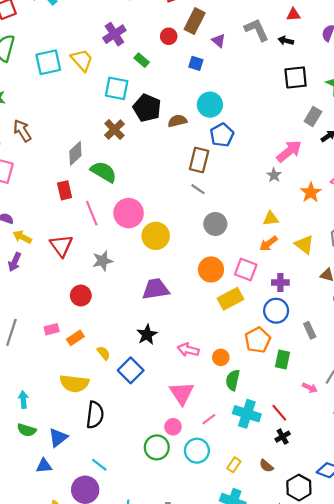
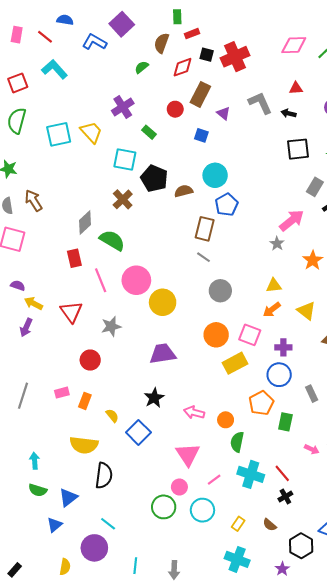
orange rectangle: (75, 338) -> (85, 401), turned -35
blue triangle: (44, 466) -> (54, 525), turned -35

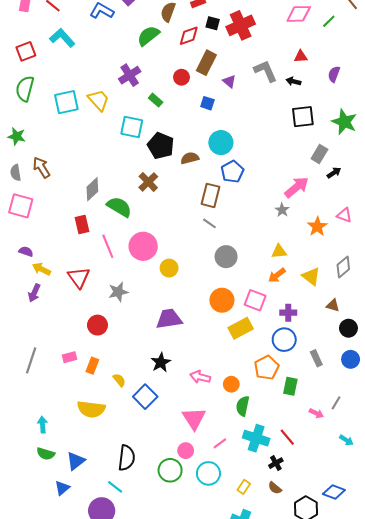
green semicircle: (142, 67) -> (148, 36), size x1.6
brown cross: (123, 199) -> (148, 182), moved
yellow circle: (163, 302) -> (169, 268), size x0.7
black semicircle: (104, 475) -> (127, 458), moved
black cross: (285, 496) -> (276, 463), moved

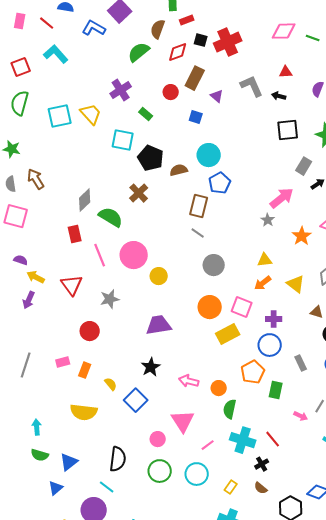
green line: (329, 21) -> (313, 38), turned 64
pink circle: (186, 451) -> (158, 439), moved

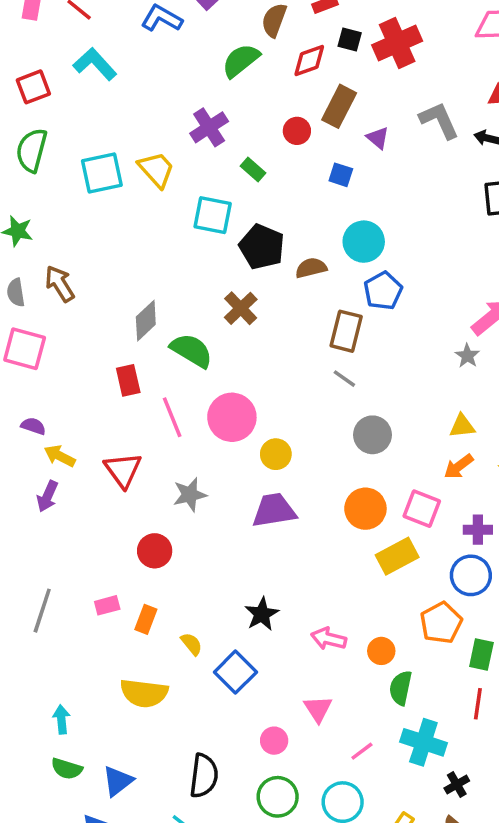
purple trapezoid: (159, 325) -> (274, 510), moved
pink triangle: (183, 421) -> (318, 709), size x0.7
red line: (273, 439) -> (478, 704), moved, turned 48

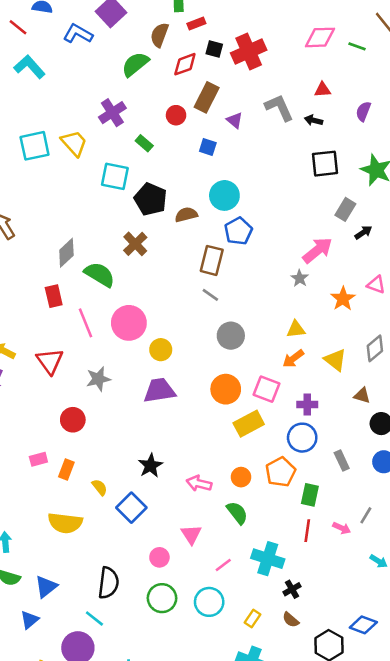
orange circle: (381, 651) -> (241, 477), moved
green semicircle: (401, 688) -> (237, 513), moved, turned 130

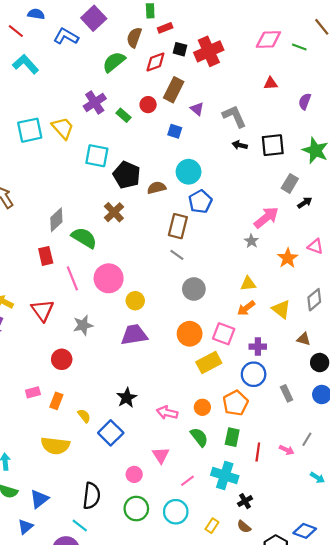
gray L-shape: (279, 108) -> (234, 116), moved
black arrow: (314, 120) -> (240, 145), moved
green rectangle: (144, 143) -> (124, 115), moved
green rectangle: (310, 495) -> (232, 437), moved

